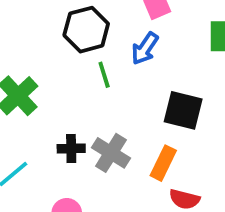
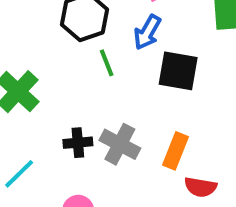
black square: (183, 110) -> (178, 71), moved

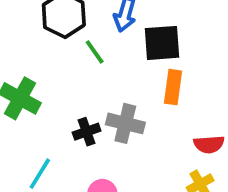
orange rectangle: (175, 151) -> (173, 87), moved

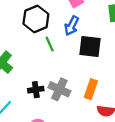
orange rectangle: (173, 87) -> (91, 89), moved

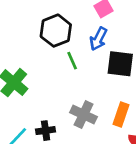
black cross: (36, 90) -> (46, 131), moved

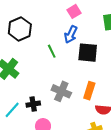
black hexagon: (56, 31) -> (20, 29), moved

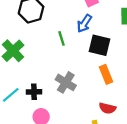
orange rectangle: (89, 91) -> (106, 74), moved, turned -48

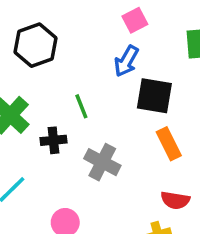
green line: (61, 38) -> (81, 106), moved
black cross: (34, 92) -> (53, 140), moved

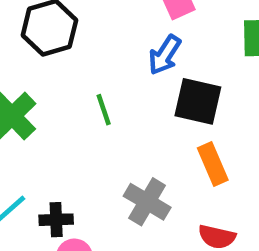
black cross: (53, 140) -> (56, 220), moved
gray cross: (102, 162) -> (147, 202), moved

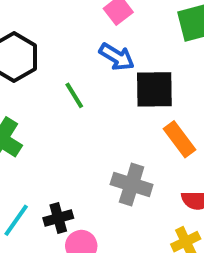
blue arrow: (165, 55) -> (117, 57), turned -78
green line: (104, 110) -> (74, 95), moved

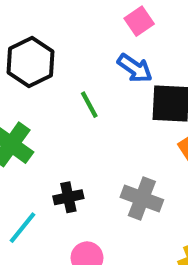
black cross: (58, 218) -> (68, 197), moved

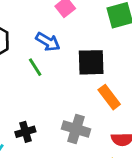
blue arrow: (135, 68) -> (48, 42), moved

